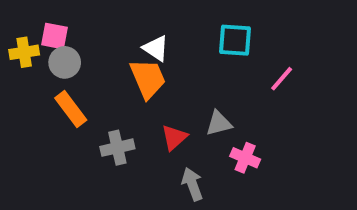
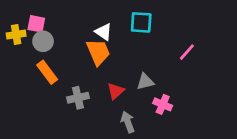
cyan square: (235, 40) -> (141, 22), moved

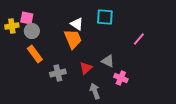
gray triangle: (145, 82) -> (108, 61), turned 40

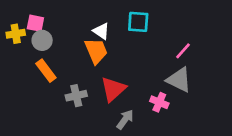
gray triangle: (108, 61) -> (179, 80), moved, size x1.5
red triangle: (86, 68) -> (113, 89), size x1.5
gray arrow: (95, 91) -> (125, 119), turned 56

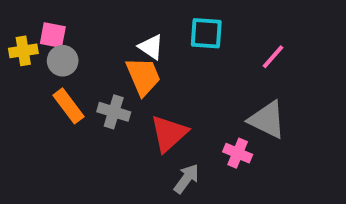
pink line: (183, 51) -> (273, 57), moved
gray cross: (76, 96) -> (114, 112), moved, turned 30

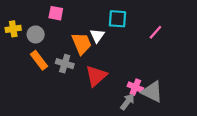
pink square: (53, 35) -> (56, 13), moved
white triangle: (151, 47) -> (97, 36), moved, turned 32
gray triangle: (267, 120) -> (152, 92), moved
gray arrow: (186, 179) -> (127, 102), moved

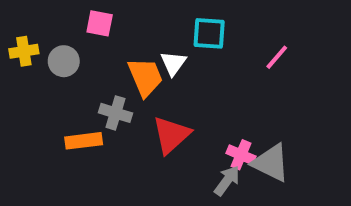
orange rectangle: (39, 60) -> (84, 141), moved, turned -60

